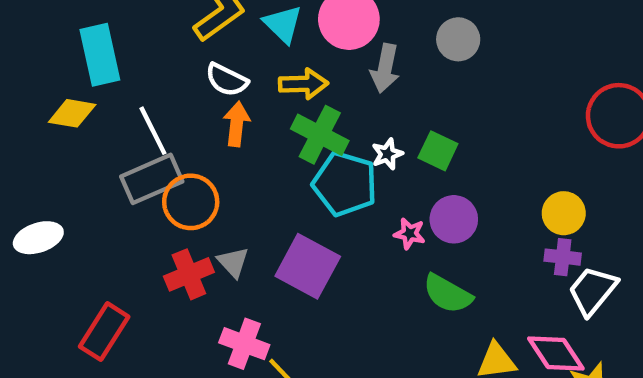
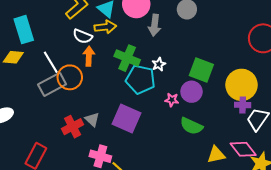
yellow arrow: (303, 84) -> (105, 27), moved
green square: (438, 151) -> (201, 70), moved, size x1.4
orange circle: (191, 202) -> (70, 77), moved
yellow circle: (564, 213) -> (241, 85), size x1.6

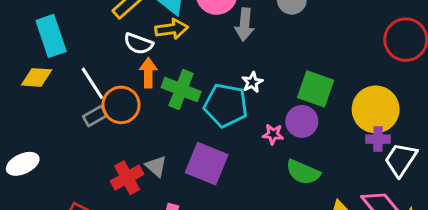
green cross: (127, 58) -> (181, 89), moved
gray rectangle: (52, 84) -> (95, 116), size x0.6

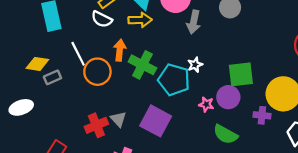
white semicircle: (138, 44) -> (102, 19), moved
yellow diamond: (37, 77) -> (37, 64), moved
green square: (316, 89) -> (241, 74), turned -32
gray rectangle: (95, 116) -> (52, 77), moved
purple cross: (378, 139) -> (262, 115), moved

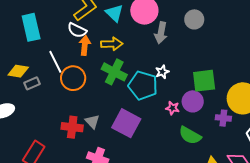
yellow arrow: (140, 20) -> (112, 44), moved
orange arrow: (120, 50) -> (85, 45), moved
red cross: (96, 125) -> (72, 127), turned 30

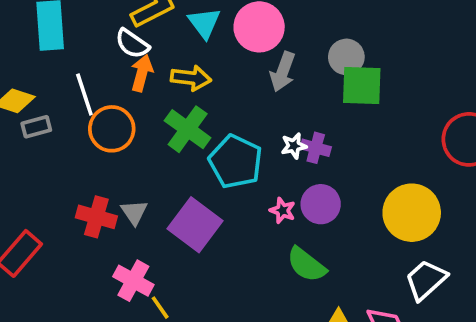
white star: (162, 72) -> (294, 146), moved
green square: (204, 81) -> (362, 86), moved
purple cross: (223, 118) -> (316, 148), moved

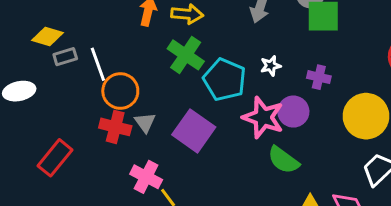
white line: (84, 94) -> (98, 64), moved
orange circle: (112, 129) -> (120, 91), moved
purple cross: (316, 148) -> (319, 77), moved
pink star: (283, 210) -> (263, 117), size x2.0

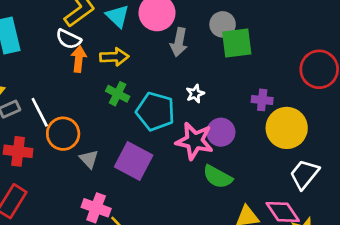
green cross: (186, 55) -> (118, 94), size x0.7
purple cross: (319, 77) -> (262, 100), moved
red cross: (115, 127) -> (18, 151), moved

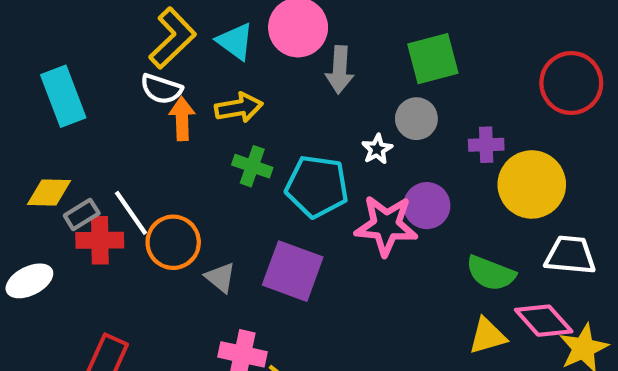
gray circle: (223, 24) -> (416, 119), moved
red cross: (18, 151) -> (100, 240), moved
white trapezoid: (304, 174) -> (570, 255), turned 64
green semicircle: (218, 177) -> (491, 273), moved

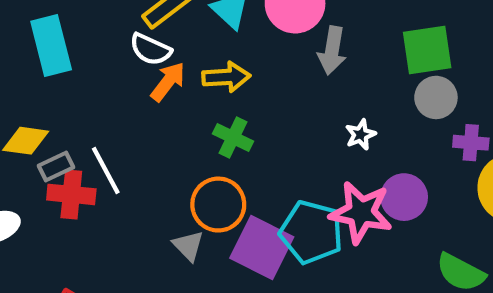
orange arrow: (182, 119) -> (168, 82), turned 33
gray circle: (416, 119) -> (436, 97), moved
cyan pentagon: (317, 186) -> (311, 232), moved
orange circle: (173, 242) -> (218, 205), moved

